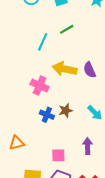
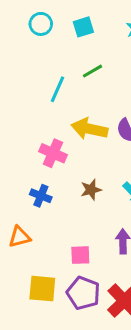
blue cross: (47, 115) -> (41, 196), moved

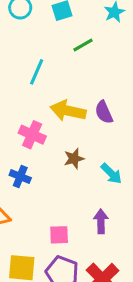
green line: (92, 71) -> (83, 45), moved
brown star: (91, 190) -> (74, 159), moved

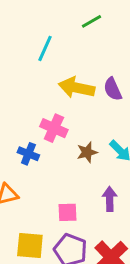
pink cross: (32, 135) -> (54, 128), moved
brown star: (74, 159) -> (87, 152), moved

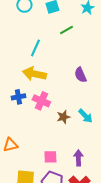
yellow arrow: (77, 88) -> (34, 74), moved
blue cross: (28, 154) -> (18, 97), moved, turned -32
purple arrow: (110, 199) -> (78, 158), moved

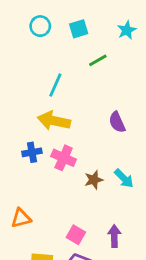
pink square: (50, 157) -> (76, 235), turned 32

